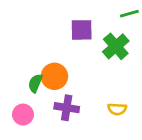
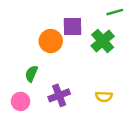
orange circle: (54, 76) -> (51, 41), moved
purple cross: (67, 108) -> (59, 95), turned -30

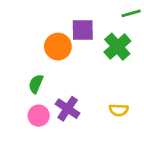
purple cross: (59, 95) -> (68, 109), turned -35
pink circle: (21, 101) -> (39, 116), moved

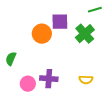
green semicircle: (36, 84) -> (11, 59), moved
purple cross: (68, 109) -> (49, 79), turned -30

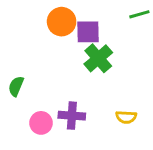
orange circle: (42, 34) -> (62, 22), moved
green cross: (85, 34) -> (98, 58), moved

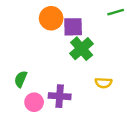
green semicircle: (16, 86) -> (21, 79), moved
yellow semicircle: (126, 117) -> (103, 83), moved

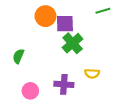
green semicircle: (21, 79) -> (18, 56), moved
purple cross: (60, 96) -> (64, 84), moved

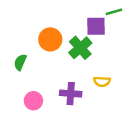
orange circle: (45, 16) -> (50, 39), moved
purple square: (65, 24) -> (96, 26), moved

